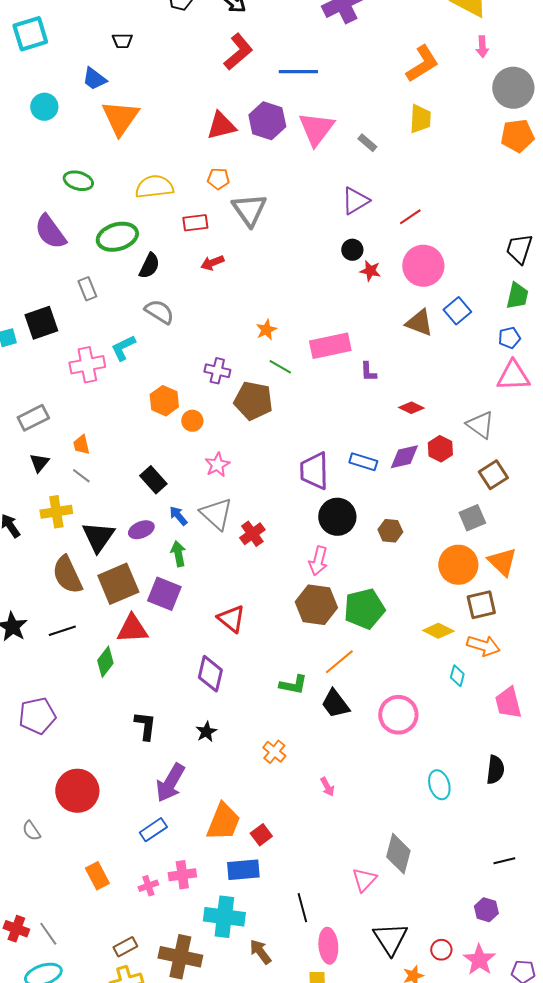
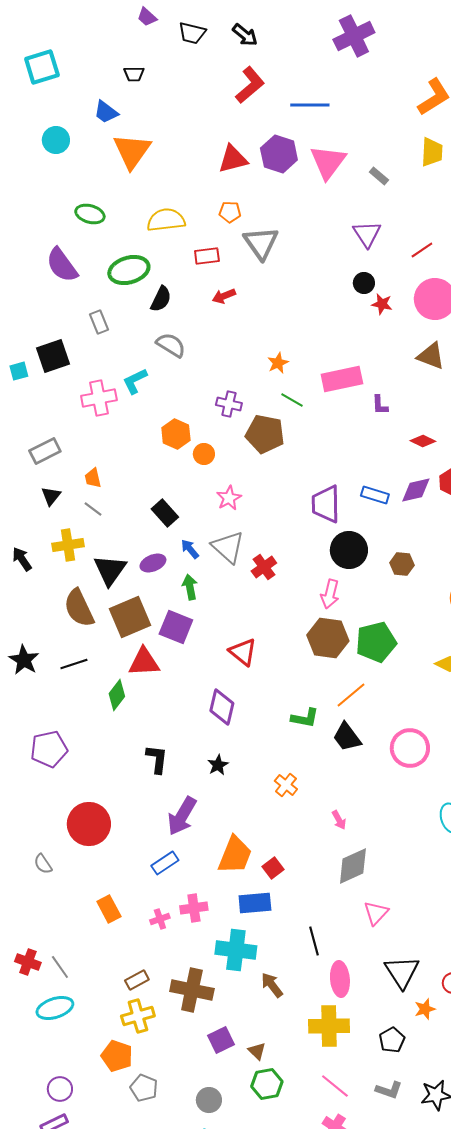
purple triangle: (355, 201) -> (367, 234), turned -32
gray diamond: (398, 854) -> (353, 866), moved, turned 51

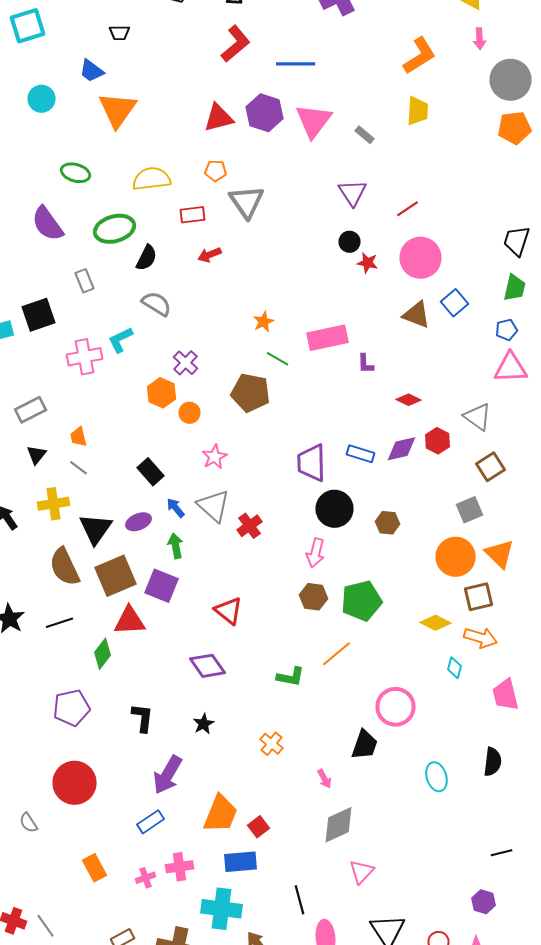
purple cross: (229, 404) -> (186, 363), moved, turned 30
brown hexagon: (328, 638) -> (314, 597), size x0.7
purple diamond: (222, 707) -> (208, 666), turned -48
black trapezoid: (347, 737) -> (364, 745), moved, turned -124
purple pentagon: (49, 749) -> (72, 708), moved

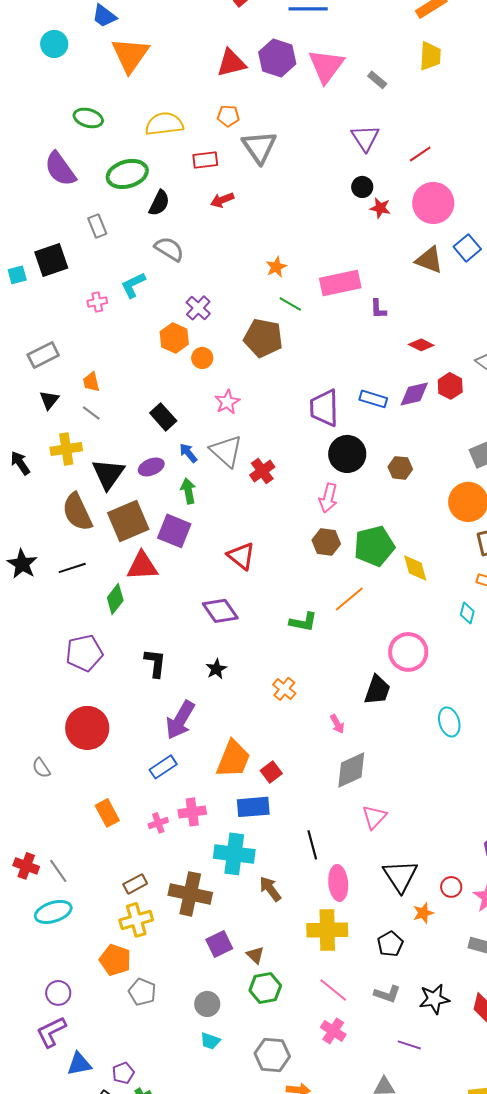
pink cross: (84, 357) -> (97, 302), size x0.6
yellow diamond: (436, 623) -> (415, 568), moved, turned 48

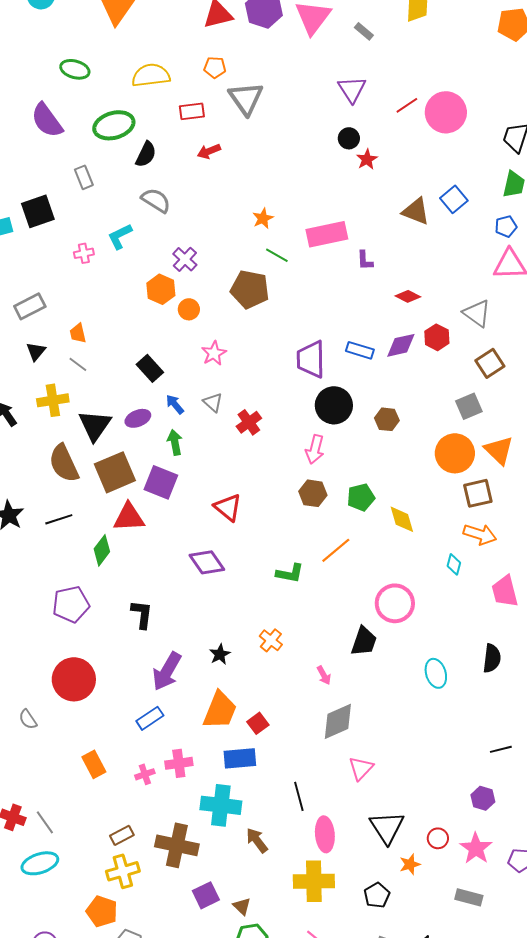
pink circle: (433, 203) -> (446, 112), moved
red star: (380, 208) -> (367, 159), turned 30
gray triangle: (226, 451) -> (213, 402), size x0.6
green pentagon: (374, 546) -> (361, 497), size x0.7
black star: (216, 669) -> (220, 654), moved

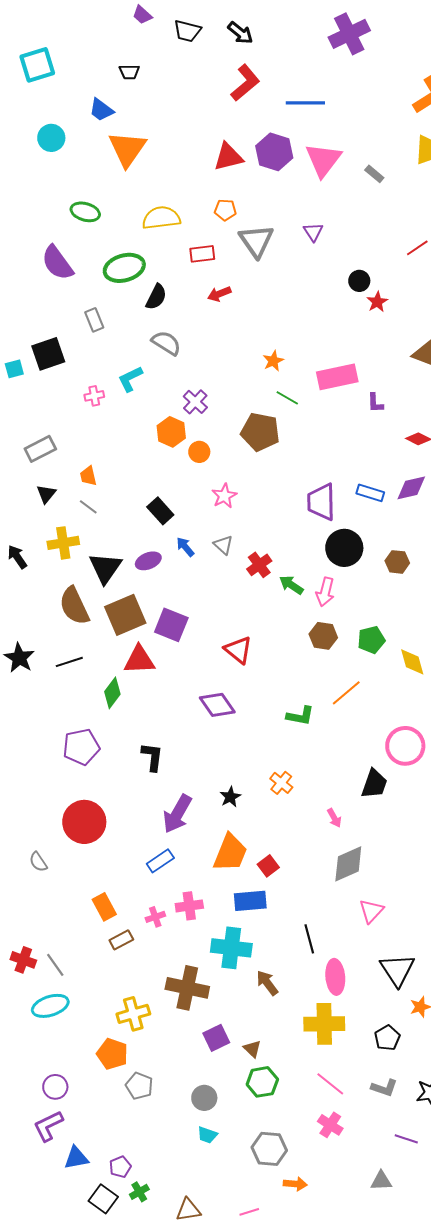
purple triangle: (352, 89) -> (313, 232), moved, size x0.7
green arrow: (175, 442) -> (291, 585), moved, turned -45
brown rectangle: (122, 835) -> (121, 940), moved

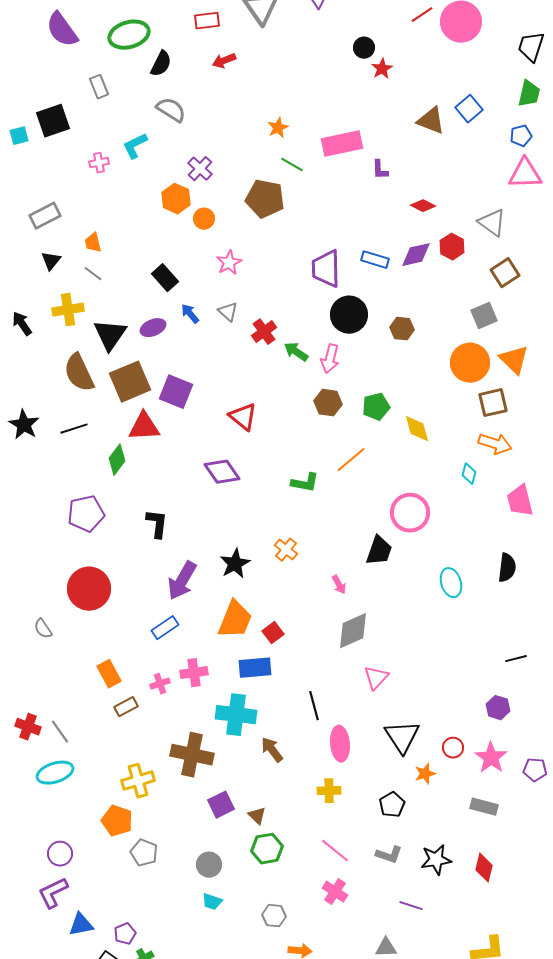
black star: (230, 797) -> (235, 564), size x1.4
yellow cross: (324, 1024) -> (329, 791), size x0.6
gray hexagon: (269, 1149) -> (274, 916), size x0.7

